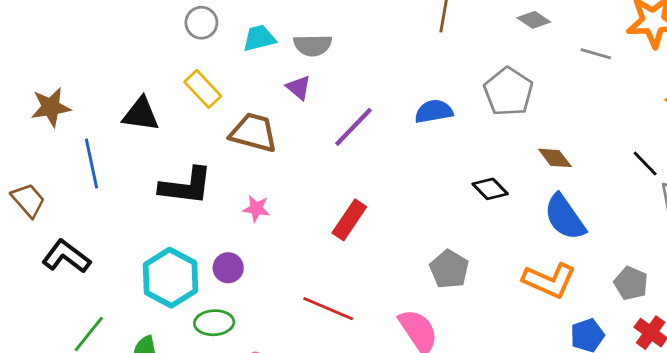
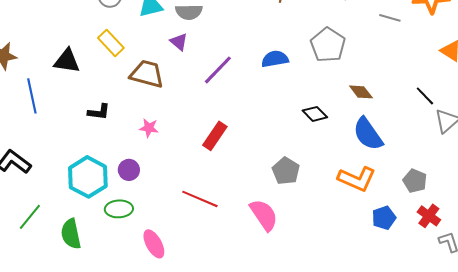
black L-shape: (186, 186) -> (99, 112), size x0.6

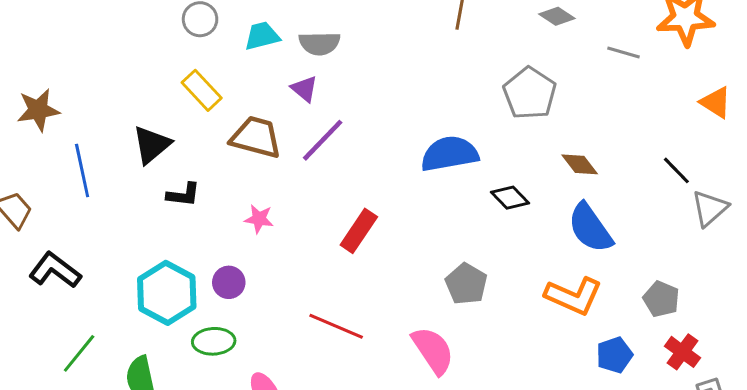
blue semicircle: (275, 59) -> (450, 154), moved, size x1.4
black triangle: (67, 61) -> (152, 145), moved, turned -48
purple line: (218, 70) -> (323, 140), moved

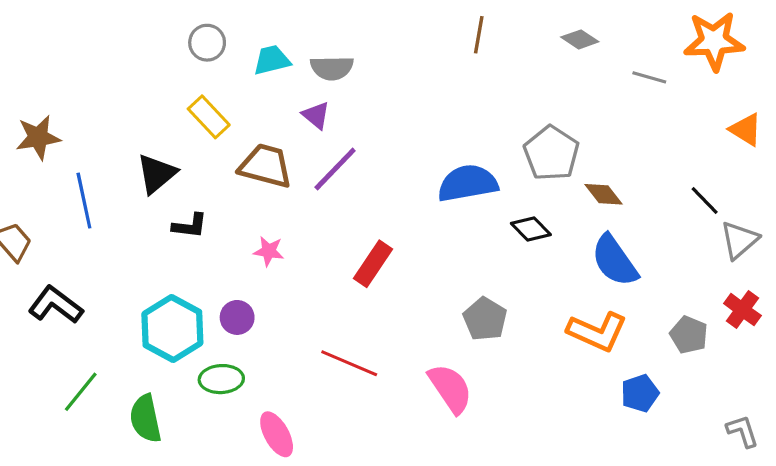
gray pentagon: (530, 93) -> (551, 153), moved
red cross: (682, 352) -> (742, 310), moved

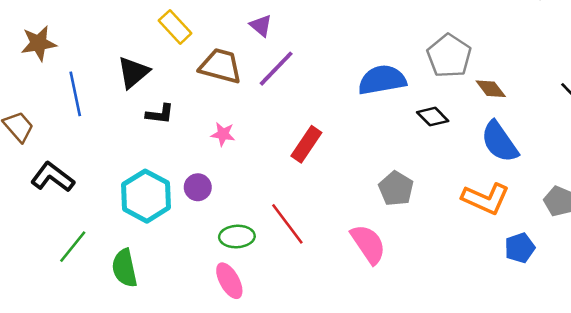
red line: (349, 363) -> (287, 224), turned 30
green ellipse: (221, 379) -> (237, 237), moved

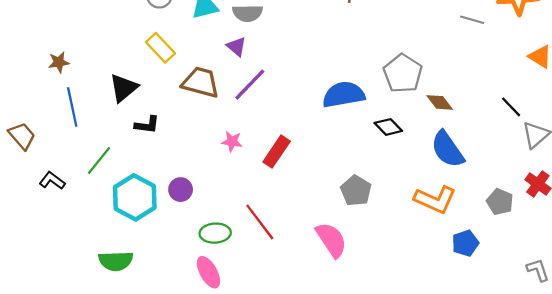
brown star: (39, 43) -> (59, 62), moved, size x0.7
pink star: (223, 134) -> (232, 142), moved
black L-shape: (53, 177) -> (52, 181), size x0.7
green line: (73, 247) -> (99, 161), moved
green semicircle: (125, 268) -> (116, 261), turned -80

